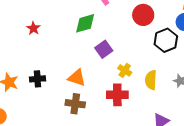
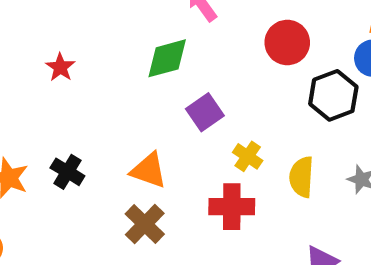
black cross: (37, 79) -> (67, 172), turned 35
brown cross: (75, 104) -> (145, 224), turned 36

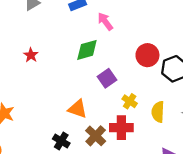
red circle: (287, 42) -> (147, 55), moved
black cross: (67, 172) -> (61, 141), moved
brown cross: (145, 224) -> (96, 136), moved

